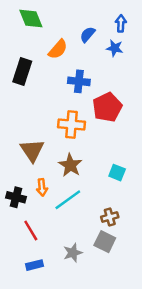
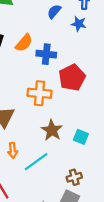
orange semicircle: (58, 49) -> (24, 43), moved
brown star: (70, 165) -> (52, 130), moved

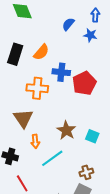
blue cross: (46, 54) -> (61, 72), moved
orange cross: (40, 93) -> (37, 88), moved
orange arrow: (13, 150) -> (35, 141), moved

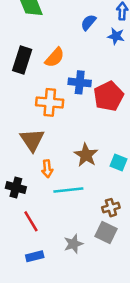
cyan line: (52, 158) -> (68, 190), turned 30

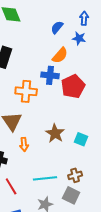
orange semicircle: (55, 57) -> (60, 55), moved
cyan line: (68, 190) -> (45, 178), moved

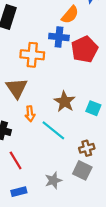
cyan line: (45, 178) -> (53, 130), moved, turned 45

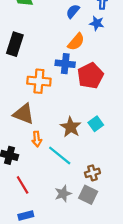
brown triangle: (17, 88) -> (24, 114), turned -35
cyan square: (93, 108) -> (96, 124), moved, turned 32
gray star: (53, 180) -> (63, 194), moved

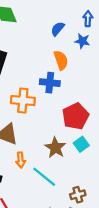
orange semicircle: (76, 42) -> (61, 60), turned -60
red pentagon: (90, 76) -> (76, 116), moved

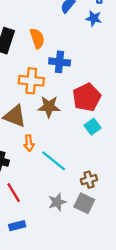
orange semicircle: (61, 60) -> (37, 38), moved
brown star: (55, 148) -> (49, 107), moved, turned -30

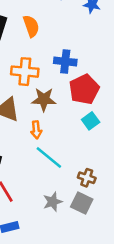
blue cross: (60, 62) -> (65, 61), moved
orange arrow: (29, 143) -> (36, 130), moved
brown cross: (89, 180) -> (87, 178), turned 35

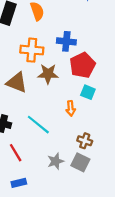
cyan square: (91, 121) -> (88, 92), turned -32
orange arrow: (36, 130) -> (71, 108), moved
cyan line: (49, 157) -> (38, 125), moved

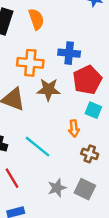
brown cross: (85, 141) -> (90, 154), moved

